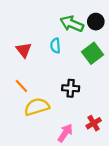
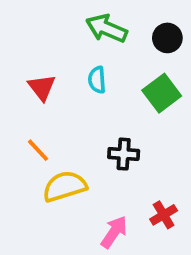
green arrow: (72, 24) -> (106, 28), moved

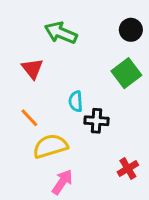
green arrow: (106, 28) -> (61, 33), moved
cyan semicircle: (97, 80) -> (76, 101), moved
pink arrow: (114, 232) -> (62, 182), moved

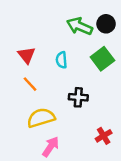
green arrow: (61, 33) -> (80, 26), moved
cyan semicircle: (76, 101) -> (61, 60), moved
orange line: (29, 118) -> (30, 84), moved

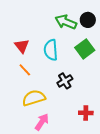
cyan semicircle: (61, 60) -> (51, 50), size x1.5
black cross: (78, 97) -> (65, 81), turned -35
red cross: (104, 136) -> (86, 113), turned 32

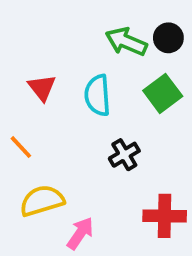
orange line: (25, 70) -> (21, 147), moved
yellow semicircle: (34, 98) -> (42, 201), moved
red cross: (86, 113) -> (165, 216), size x1.5

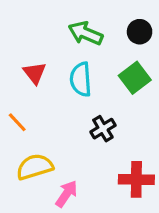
green arrow: (126, 42) -> (86, 33), moved

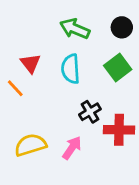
orange line: (17, 122) -> (15, 88), moved
red cross: (136, 179) -> (119, 130), moved
pink arrow: (66, 194) -> (72, 148), moved

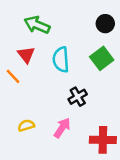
green arrow: (75, 29) -> (37, 25), moved
red cross: (119, 130) -> (103, 140), moved
yellow semicircle: (30, 145) -> (26, 125), size x0.6

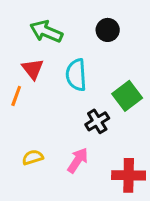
black circle: (105, 24) -> (108, 30), moved
green square: (102, 58) -> (127, 96), moved
orange line: (13, 76) -> (16, 96), turned 63

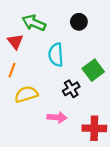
red triangle: (33, 69) -> (15, 42), moved
yellow semicircle: (33, 157) -> (26, 94), moved, size x1.5
pink arrow: (78, 160) -> (57, 117), turned 60

